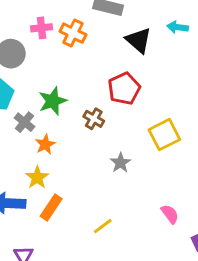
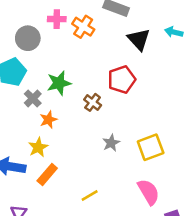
yellow square: (164, 135) -> (151, 147), moved
pink semicircle: (170, 214) -> (149, 192), size x1.5

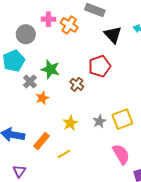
green star: (59, 83) -> (50, 69), turned 30
gray star: (111, 143) -> (99, 121), moved
yellow star: (38, 147) -> (70, 123), moved
yellow line: (90, 196) -> (64, 154), moved

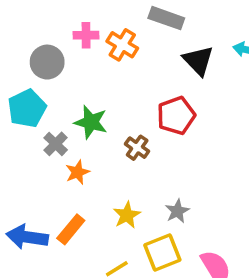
yellow square: (122, 119) -> (162, 252), moved
orange rectangle: (42, 141) -> (71, 229), moved

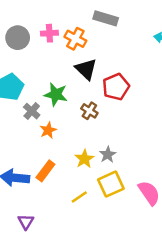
black triangle: (198, 61) -> (86, 69), moved
gray circle: (47, 62) -> (18, 38), moved
gray star: (177, 211) -> (108, 155), moved

